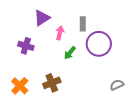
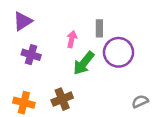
purple triangle: (42, 18) -> (23, 21), moved
green arrow: (70, 53) -> (84, 63), size x1.5
orange cross: (20, 86) -> (24, 103), turned -30

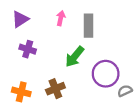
gray rectangle: (99, 28) -> (89, 26), size x1.5
pink arrow: (72, 39) -> (61, 18), moved
purple circle: (118, 52) -> (106, 74), moved

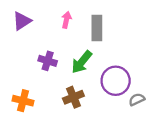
purple cross: (28, 49) -> (48, 61), moved
brown cross: (55, 89) -> (73, 97), moved

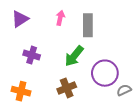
purple cross: (48, 61) -> (32, 55), moved

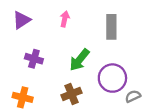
gray rectangle: (88, 25) -> (111, 27), moved

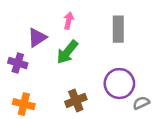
purple triangle: (21, 20) -> (37, 38), moved
purple cross: (34, 59) -> (18, 63), moved
green arrow: (79, 60) -> (67, 52), moved

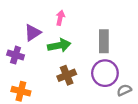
gray rectangle: (118, 29) -> (104, 41), moved
green arrow: (67, 52) -> (59, 45), turned -140
brown cross: (76, 100) -> (67, 75), moved

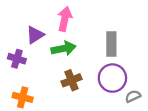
pink arrow: (60, 18) -> (65, 19), size x1.5

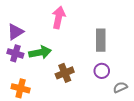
purple triangle: (35, 35) -> (15, 32), moved
green arrow: (64, 48) -> (40, 52), moved
purple circle: (112, 78) -> (102, 71), size x0.6

